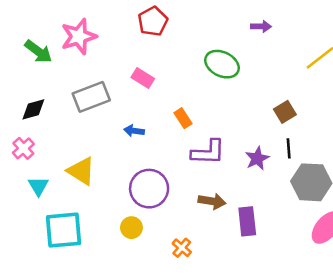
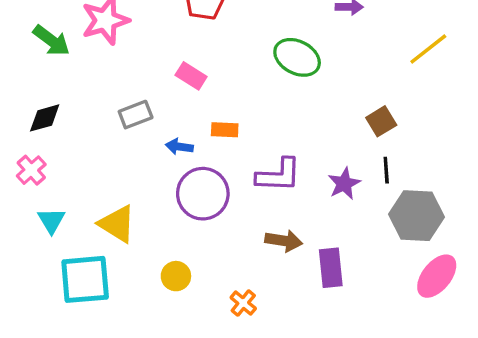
gray rectangle: (91, 97) -> (136, 115), moved, size x0.7
orange rectangle: (183, 118) -> (225, 130), moved, turned -54
yellow triangle: (81, 171) -> (117, 224), moved
purple circle: (149, 189) -> (203, 194), moved

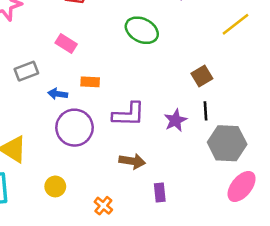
purple rectangle: (331, 268) -> (160, 192), moved, size x0.7

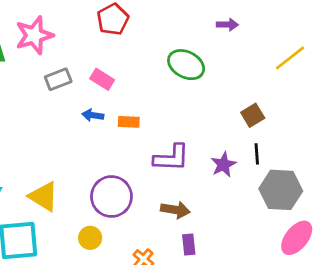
gray rectangle: (26, 71) -> (58, 79), moved
blue arrow: (58, 94) -> (93, 115), moved
purple circle: (75, 128) -> (111, 197), moved
purple rectangle: (160, 192) -> (189, 244), moved

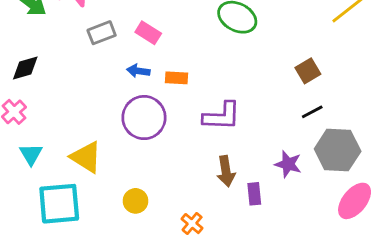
black line: (257, 154) -> (312, 112), turned 66
purple star: (223, 165) -> (288, 164), moved, turned -30
purple circle: (111, 197) -> (144, 118), moved
brown arrow: (175, 210) -> (226, 171), turned 72
purple rectangle: (189, 244) -> (254, 194), moved

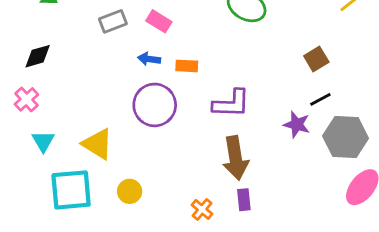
purple star: (288, 164) -> (297, 124), moved
brown arrow: (226, 171) -> (235, 158), size x1.4
purple rectangle: (254, 194) -> (244, 200), moved
yellow circle: (136, 201) -> (130, 191), moved

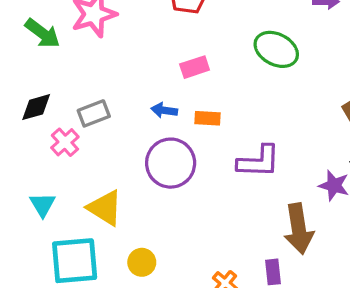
gray rectangle: (113, 21) -> (94, 113), moved
pink rectangle: (159, 21) -> (195, 67), moved, turned -50
pink cross: (26, 99) -> (65, 142), moved
brown arrow: (235, 158) -> (299, 229), moved

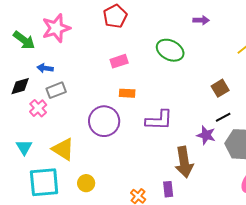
blue arrow: (164, 110) -> (45, 68), moved

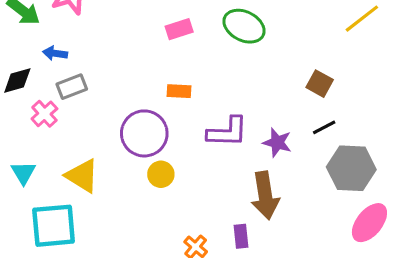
pink rectangle: (119, 61) -> (179, 29), moved
brown square: (220, 88) -> (320, 84), turned -30
purple star: (206, 135) -> (277, 143), moved
yellow circle: (86, 183) -> (161, 174), moved

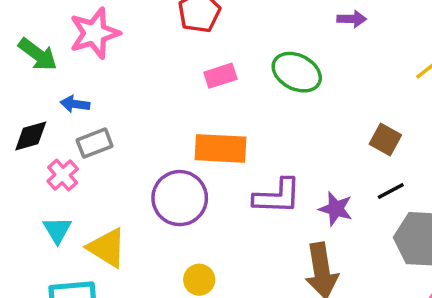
orange rectangle: (179, 91) -> (220, 148), size x1.8
cyan triangle: (23, 173) -> (57, 230), moved
yellow circle: (161, 174) -> (199, 280), moved

